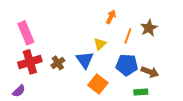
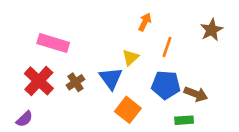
brown star: (149, 28) -> (212, 30), moved
pink rectangle: (26, 33) -> (53, 43), moved, turned -50
red cross: (30, 62) -> (39, 81), turned -30

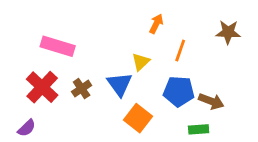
brown star: (212, 30) -> (228, 32), turned 30

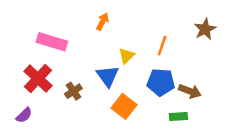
orange arrow: (156, 24) -> (103, 22), moved
brown star: (228, 32) -> (205, 29), turned -30
brown cross: (82, 89) -> (73, 91), moved

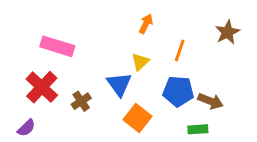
orange arrow: (103, 22) -> (146, 24), moved

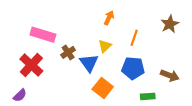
brown cross: (81, 101) -> (68, 52), moved
brown arrow: (211, 101) -> (170, 75), moved

